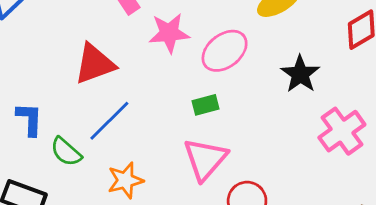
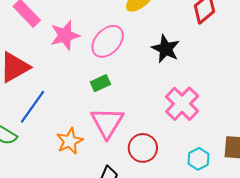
pink cross: (342, 131) -> (182, 104), moved
orange star: (125, 180) -> (70, 141), moved

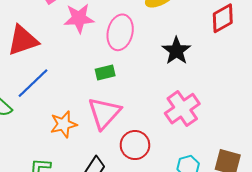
pink ellipse: (108, 41) -> (120, 32), turned -40

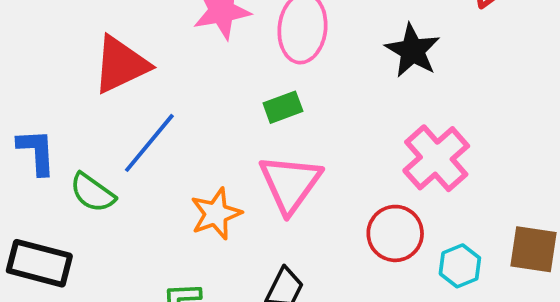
red circle: (135, 145) -> (395, 233), moved

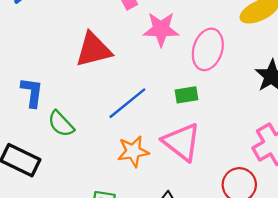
blue line: (149, 143) -> (127, 103), moved
pink triangle: (290, 184) -> (182, 142), turned -39

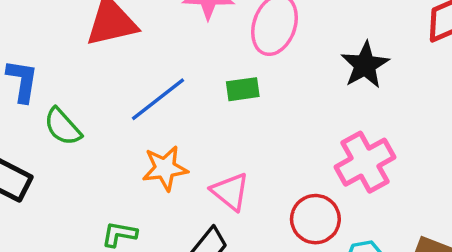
pink triangle: (182, 142) -> (230, 192), moved, size x0.7

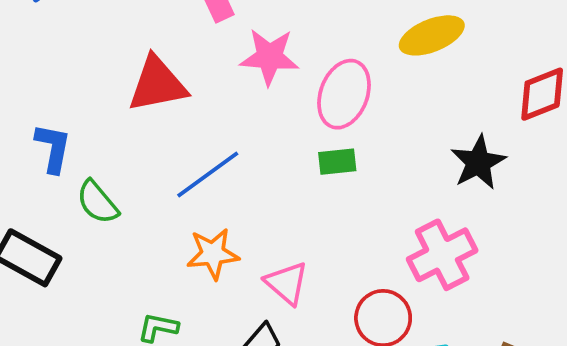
black star: (365, 65) -> (478, 162), moved
green rectangle: (243, 89) -> (337, 162), moved

